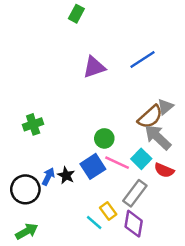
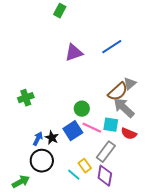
cyan square: (141, 159) -> (111, 125), turned -35
black circle: (25, 189) -> (42, 161), moved

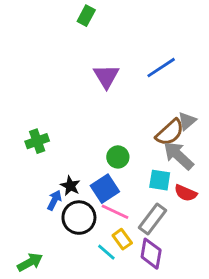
purple triangle: (74, 53) -> (106, 76), turned -42
pink line: (92, 128) -> (115, 212), moved
black star: (52, 138) -> (70, 186), moved
black circle: (42, 161) -> (79, 218), moved

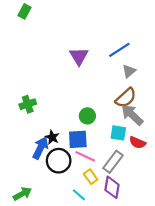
green rectangle: (86, 16) -> (24, 11), moved
gray triangle: (187, 121) -> (129, 71), moved
blue square: (105, 189) -> (78, 139), turned 30
blue arrow: (54, 200) -> (40, 148), size x1.5
cyan line: (106, 252) -> (79, 195), moved

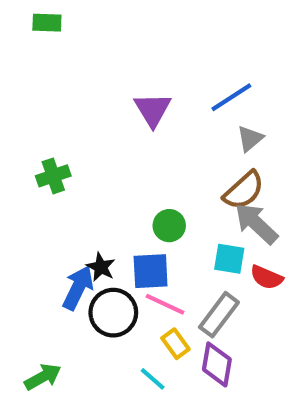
green rectangle: (24, 11) -> (47, 23), turned 64
green cross: (28, 104) -> (53, 176), moved

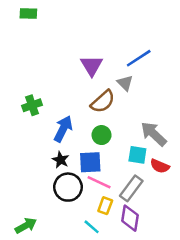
gray triangle: (250, 139) -> (125, 83), moved, turned -35
brown semicircle: (244, 190) -> (103, 102), moved
blue arrow: (78, 288) -> (63, 129), moved
yellow rectangle: (175, 344) -> (105, 206), turned 56

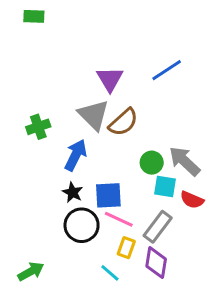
gray triangle: (125, 83) -> (93, 115), moved, size x1.6
green circle: (101, 135) -> (152, 163), moved

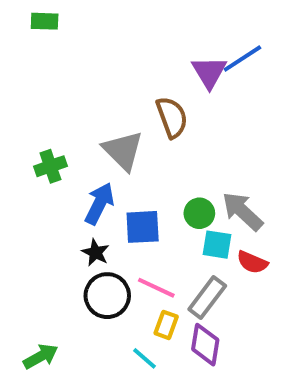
blue line: (167, 70) -> (242, 58), moved
purple triangle: (110, 79) -> (209, 72), moved
brown semicircle: (123, 122) -> (172, 117), moved, turned -68
blue square: (108, 195) -> (143, 227), moved

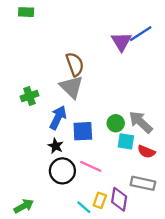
brown semicircle: (172, 117) -> (75, 64), moved
gray rectangle: (207, 298) -> (143, 183), moved, turned 65
yellow rectangle: (166, 325) -> (100, 200), moved

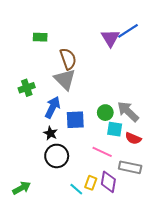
green rectangle: (26, 12) -> (40, 37), moved
pink line: (91, 166) -> (102, 152), moved

